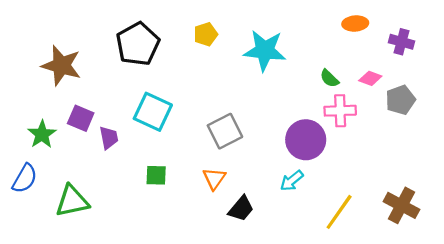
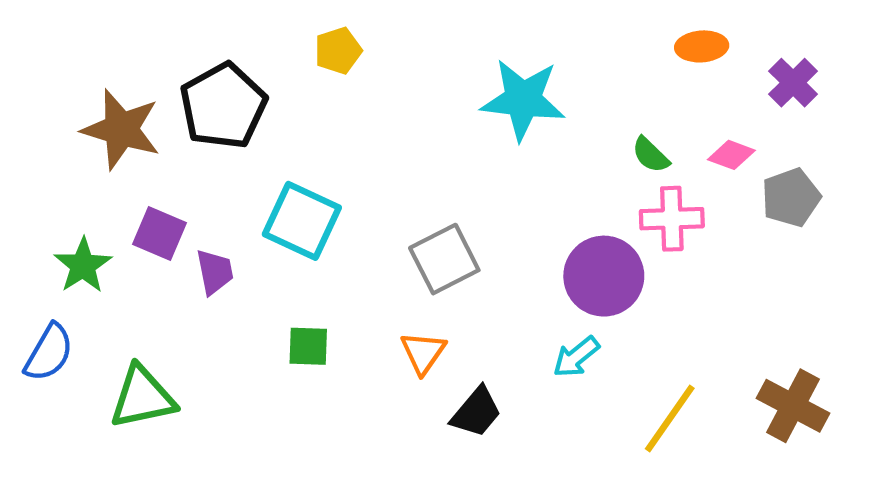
yellow pentagon: (206, 34) -> (338, 51), moved
purple cross: (402, 42) -> (793, 83), turned 30
black pentagon: (138, 44) -> (223, 106), moved

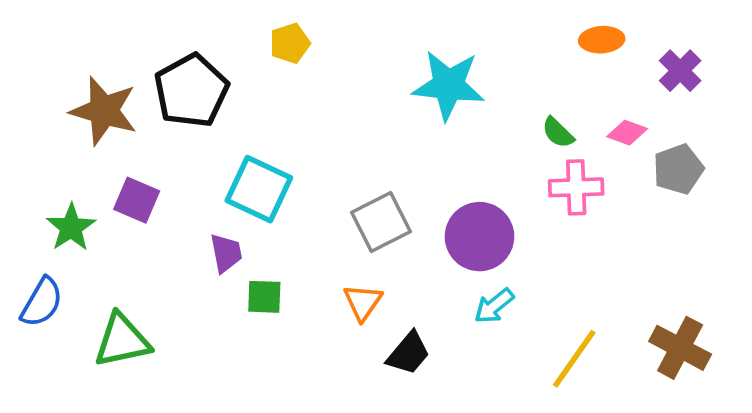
purple trapezoid: (215, 272) -> (226, 253), moved
purple circle: (604, 276) -> (479, 237), moved

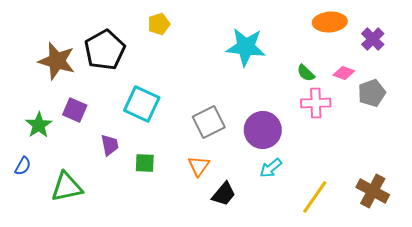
orange ellipse: (602, 40) -> (330, 22), size x1.4
purple trapezoid: (226, 253) -> (110, 145), moved
blue semicircle: (42, 302) -> (23, 166), size x0.7

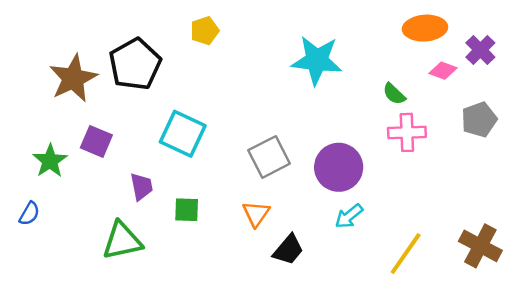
brown star: (57, 61) -> (73, 78), turned 30
pink diamond: (344, 73) -> (443, 71), moved
green triangle: (67, 187) -> (122, 241), moved

